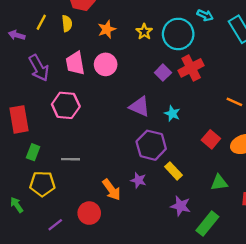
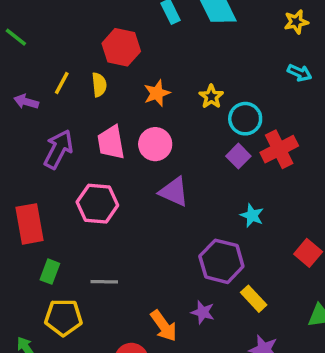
cyan circle: (178, 34) -> (245, 119), moved, size x0.7
purple arrow: (39, 68) -> (58, 149), turned -124
purple triangle: (140, 107) -> (174, 192), moved

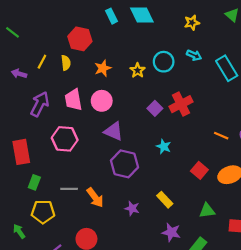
cyan circle: (245, 119) -> (164, 62), moved
purple hexagon: (221, 261) -> (124, 164), moved
orange arrow: (164, 326) -> (95, 198), moved

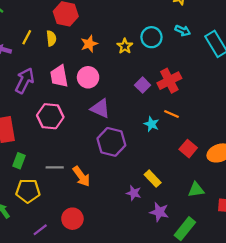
orange line: (221, 136) -> (172, 114), moved
purple star: (132, 208) -> (134, 193), moved

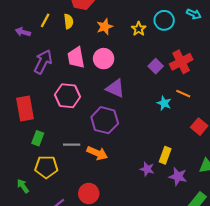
purple hexagon: (111, 142) -> (105, 120), moved
orange arrow: (81, 176) -> (97, 153), turned -30
yellow rectangle: (153, 179) -> (165, 155), turned 63
purple star: (159, 212) -> (178, 176), moved

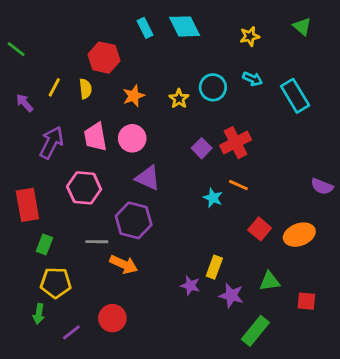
purple arrow: (23, 32) -> (25, 103), turned 32
gray line: (72, 145) -> (97, 242), moved
green arrow: (23, 186) -> (39, 314), moved, turned -136

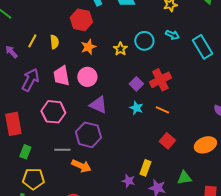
red hexagon: (104, 58) -> (81, 20), moved
cyan star: (213, 198) -> (136, 108), moved
red square: (260, 229) -> (167, 141), moved

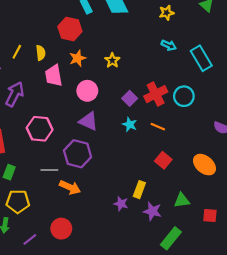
cyan circle: (144, 41) -> (184, 96), moved
pink trapezoid: (61, 76) -> (54, 76), moved
pink circle: (87, 77) -> (87, 91), moved
orange ellipse: (205, 145) -> (204, 165), turned 60

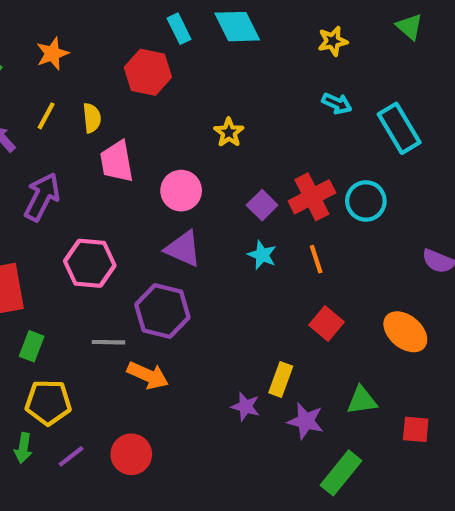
orange star: (78, 58) -> (52, 54), moved
orange line: (158, 127) -> (316, 259), turned 48
purple line: (30, 239) -> (71, 456), moved

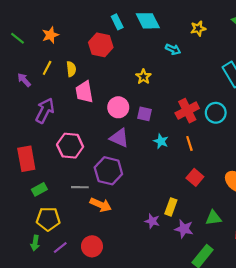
cyan arrow: (337, 103) -> (173, 49), moved
purple square: (262, 205) -> (145, 114), moved, turned -32
green rectangle: (32, 346) -> (39, 189), turned 40

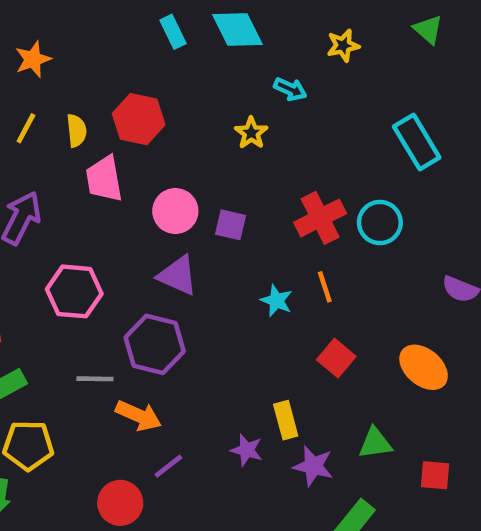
red hexagon: (101, 45) -> (139, 119), moved
yellow star: (143, 77) -> (251, 133), moved
cyan star: (161, 141) -> (276, 301), moved
yellow rectangle: (171, 207) -> (286, 420), turned -35
purple line: (60, 247) -> (168, 466), moved

